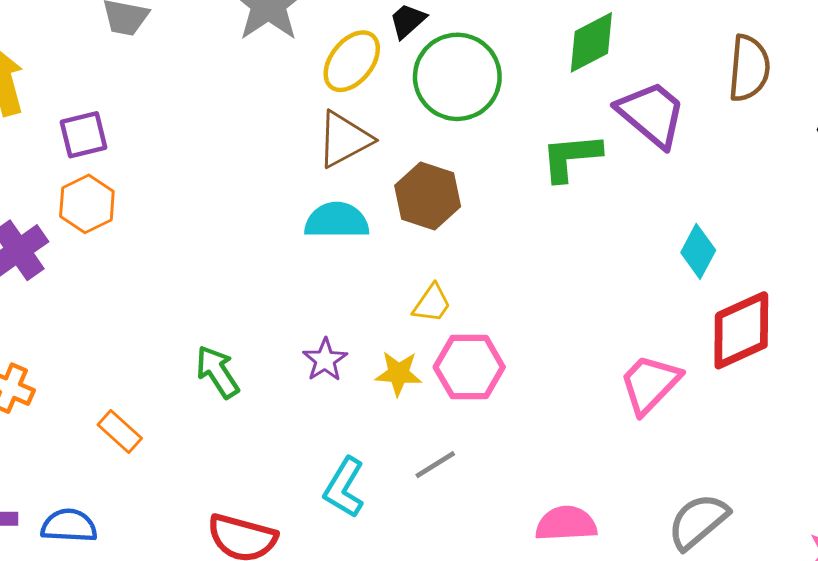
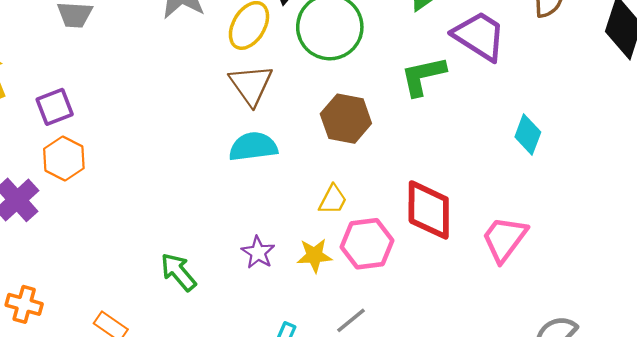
brown triangle: (344, 139) -> (251, 85), turned -30
brown hexagon: (428, 196) -> (346, 119), moved
red diamond: (741, 330) -> (429, 210), moved, turned -58

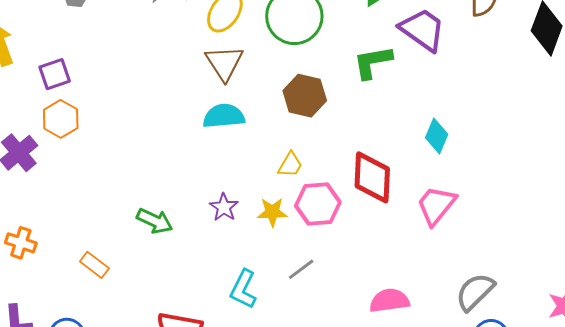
cyan diamond: (528, 134) -> (437, 136), moved
green arrow: (178, 272) -> (155, 221), turned 153

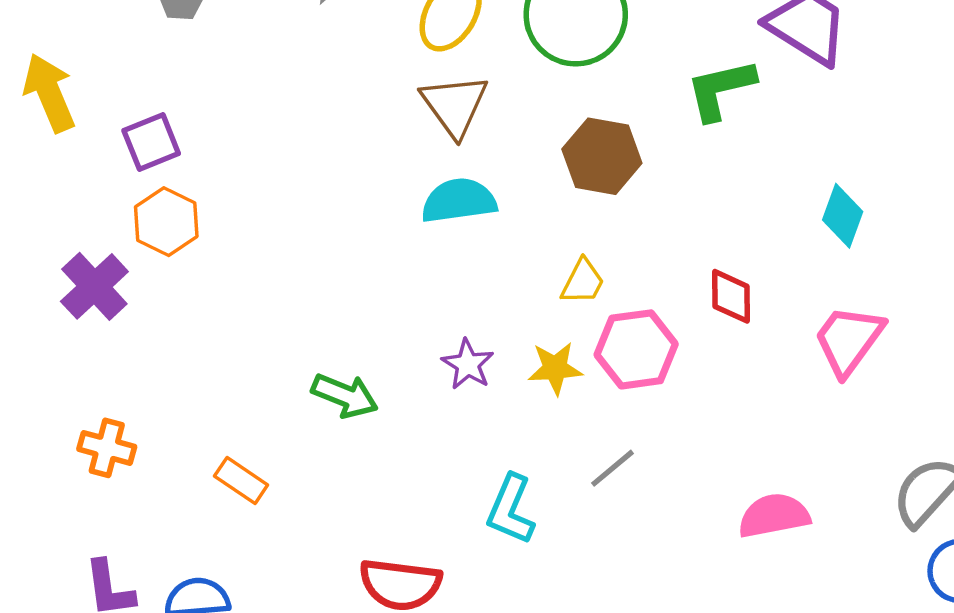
red diamond: (372, 177) -> (731, 296), size x0.6

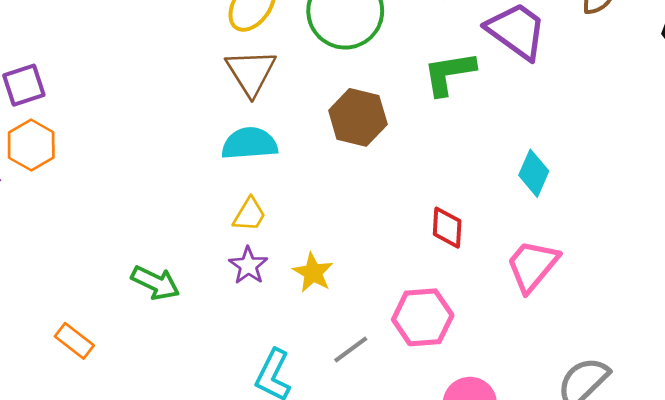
yellow trapezoid: (583, 282) -> (249, 215), moved
pink hexagon: (636, 349) -> (423, 317), moved
yellow star: (555, 368) -> (313, 273), turned 30

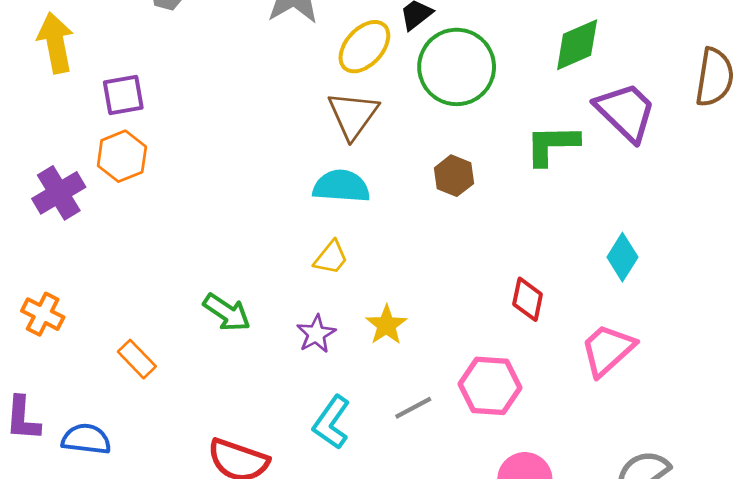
brown hexagon: (358, 117) -> (454, 176), size x0.7
purple star: (248, 265) -> (316, 334), moved

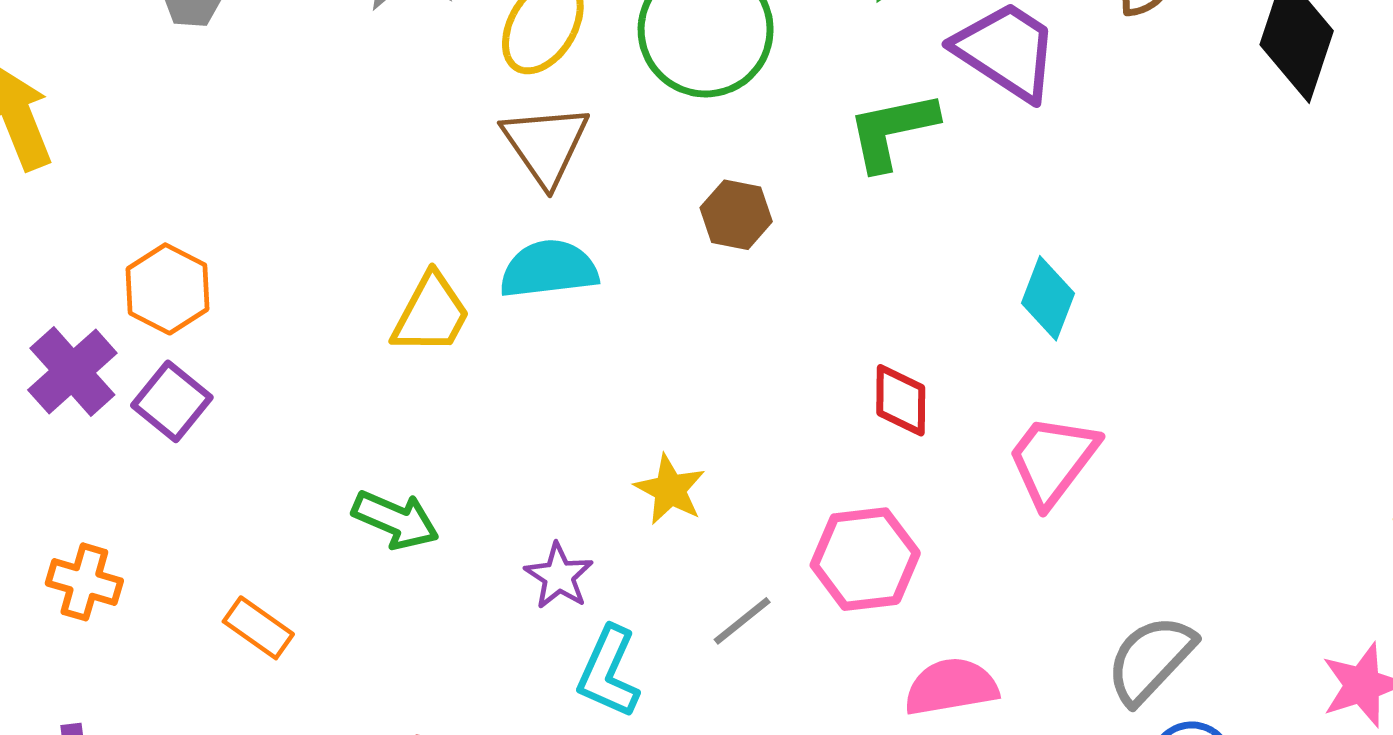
purple square: (123, 95) -> (172, 401), moved, turned -30
yellow trapezoid: (331, 258) -> (431, 314), moved, size x1.4
purple star: (316, 334) -> (559, 576), moved

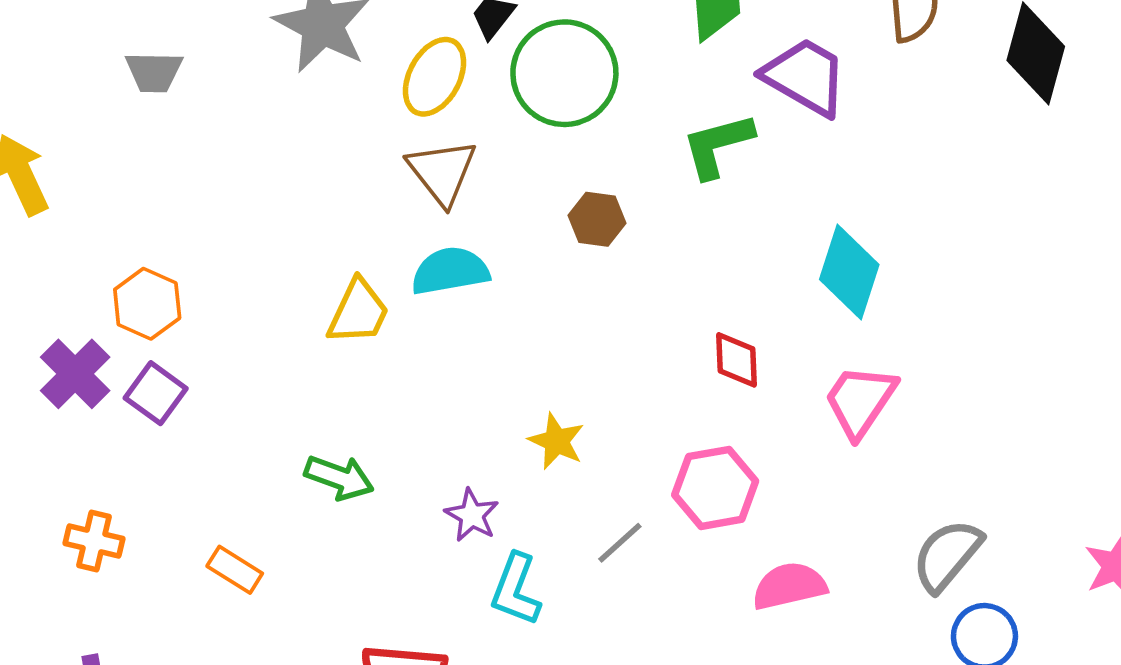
cyan diamond: (1048, 298) -> (849, 272), size x1.4

